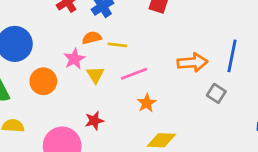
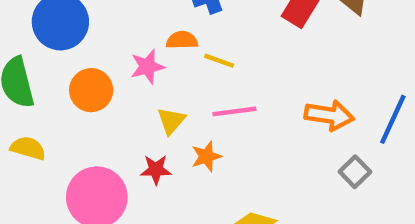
yellow triangle: (95, 75) -> (171, 121), moved
orange star: (147, 103) -> (206, 156), moved

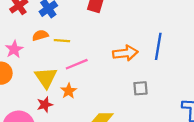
pink star: (147, 67) -> (14, 49), moved
yellow triangle: (171, 121) -> (46, 78), size x1.5
gray square: (355, 172) -> (141, 88), moved, turned -35

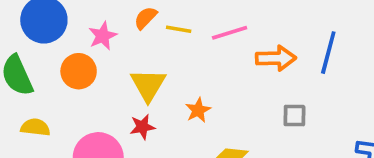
orange semicircle: (40, 35) -> (145, 18), turned -35
pink line: (77, 64) -> (230, 33), moved
orange star: (69, 91) -> (198, 110), moved

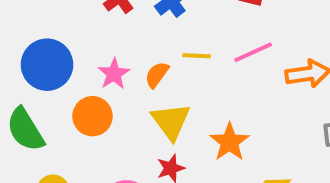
orange semicircle: (145, 18) -> (157, 75), moved
orange star: (198, 110) -> (230, 142), size x1.4

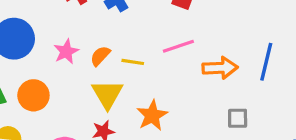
yellow line: (197, 56) -> (133, 62), moved
orange circle: (92, 116) -> (33, 95), moved

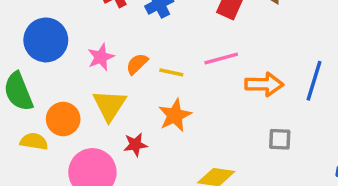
yellow triangle: (107, 94) -> (110, 105), moved
orange circle: (33, 95) -> (63, 119), moved
orange star: (152, 115) -> (175, 115), moved

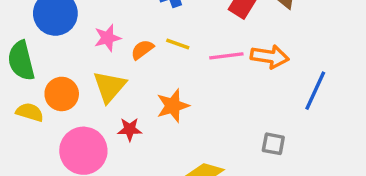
yellow line: (171, 72) -> (178, 44), moved
orange arrow: (264, 84) -> (270, 57), moved

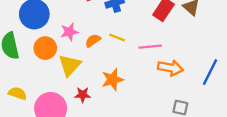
orange arrow: (270, 57) -> (170, 68), moved
orange circle: (62, 94) -> (45, 48), moved
yellow semicircle: (30, 112) -> (17, 93), moved

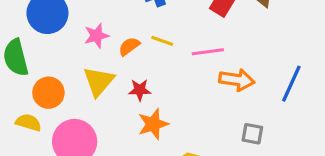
orange circle: (45, 48) -> (48, 93), moved
orange star: (113, 80) -> (153, 124), moved
red star: (83, 95) -> (140, 90), moved

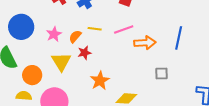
red star: (140, 90) -> (85, 53), moved

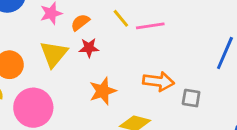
yellow line: (95, 29) -> (121, 18), moved, turned 32
orange arrow: (145, 43) -> (158, 81), moved

